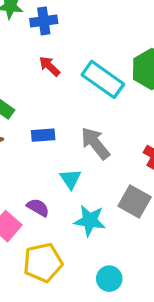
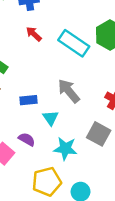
blue rectangle: (43, 135) -> (29, 100), moved
yellow pentagon: (43, 263) -> (47, 182), moved

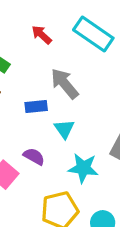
red arrow: (34, 34) -> (42, 35), moved
gray arrow: (69, 91) -> (65, 84), moved

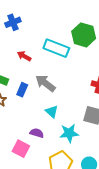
blue rectangle: (36, 106) -> (22, 90), moved, turned -48

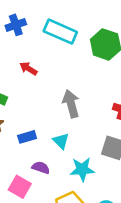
cyan rectangle: (56, 48) -> (60, 32), moved
gray arrow: (45, 83) -> (71, 104), moved, turned 35
blue rectangle: (22, 90) -> (27, 137), moved, turned 48

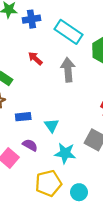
gray arrow: (71, 104) -> (68, 70), moved

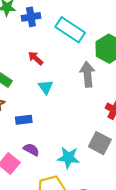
gray arrow: (68, 70) -> (87, 74), moved
cyan triangle: (52, 125) -> (46, 87), moved

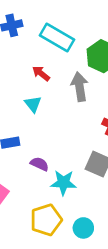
red arrow: (36, 58) -> (41, 73), moved
purple semicircle: (31, 150) -> (40, 164), moved

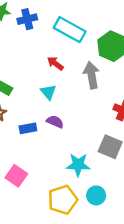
purple semicircle: (40, 164) -> (55, 122), moved
cyan circle: (83, 228) -> (96, 195), moved

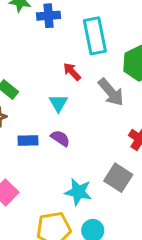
cyan rectangle: (70, 30) -> (95, 36), turned 40
gray arrow: (92, 75) -> (111, 92), turned 140

